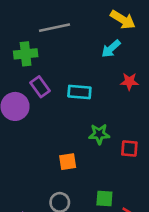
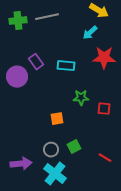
green cross: (26, 54) -> (18, 21), moved
red star: (129, 81) -> (104, 58), size x1.6
green square: (104, 198) -> (74, 147), moved, turned -32

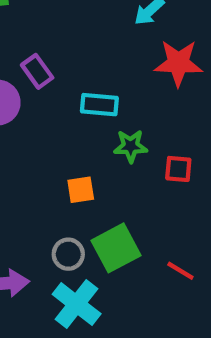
cyan rectangle: (66, 66) -> (99, 105), moved
green square: (74, 147) -> (116, 248), size x1.6

